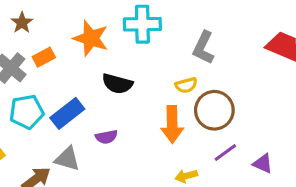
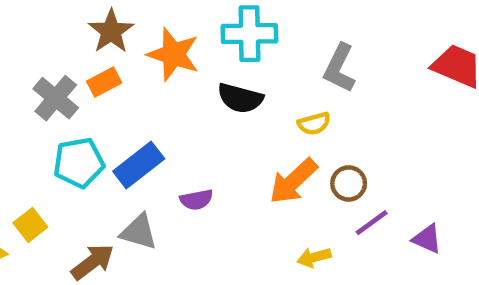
brown star: (22, 23) -> (111, 31), moved, size x1.4
black semicircle: (117, 84) -> (240, 98), moved
brown circle: (214, 110) -> (349, 183), moved, size x0.6
orange arrow: (172, 124) -> (293, 181), turned 48

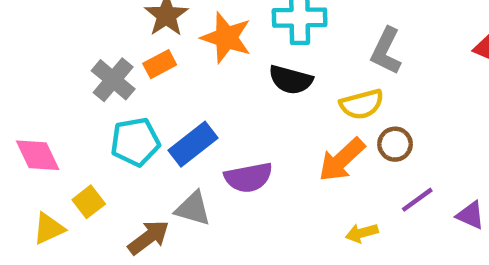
yellow semicircle: (314, 124) -> (362, 104), size x1.4
brown circle: (349, 183) -> (395, 144), moved
purple semicircle: (196, 200) -> (248, 177), size x1.5

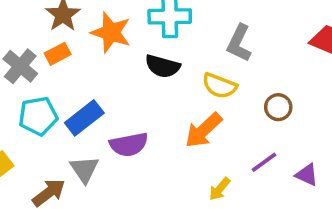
yellow semicircle: (362, 104) -> (220, 86), turned 36
brown circle: (395, 144) -> (278, 107), moved
gray triangle: (193, 209) -> (84, 169), turned 40
yellow arrow: (362, 233) -> (220, 189), turned -35

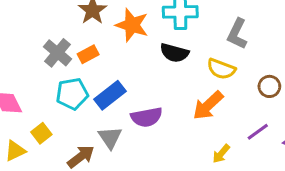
orange rectangle: (58, 54) -> (88, 54), moved

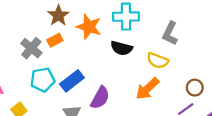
orange rectangle: (88, 54) -> (55, 40), moved
brown circle: (269, 86) -> (195, 88), moved
purple semicircle: (147, 117) -> (100, 98), turned -50

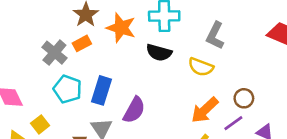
cyan pentagon: (43, 80) -> (68, 89), turned 30
blue rectangle: (72, 81) -> (101, 90), turned -35
orange arrow: (147, 89) -> (205, 110), moved

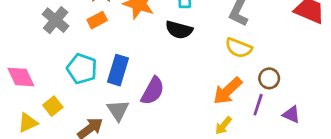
gray cross: (54, 53) -> (56, 20), moved
yellow semicircle: (201, 67) -> (239, 48), moved
purple line: (233, 123) -> (258, 105), turned -36

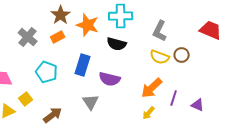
blue rectangle: (118, 70) -> (83, 65), moved
brown circle: (269, 78) -> (182, 55), moved
purple semicircle: (153, 91) -> (110, 79), moved, turned 75
gray triangle: (118, 110) -> (91, 102), moved

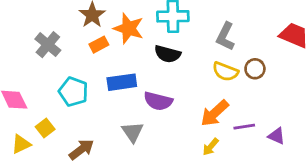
orange rectangle: (58, 37) -> (99, 45), moved
blue rectangle: (83, 65) -> (122, 82), turned 65
purple line: (174, 98) -> (244, 127), turned 63

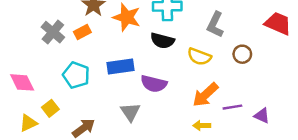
orange rectangle: (99, 45) -> (82, 32), moved
yellow semicircle: (225, 71) -> (199, 57), moved
yellow arrow: (211, 147) -> (202, 125), turned 49

